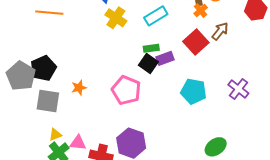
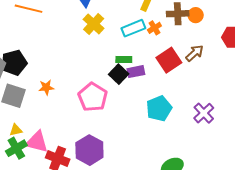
orange cross: (201, 11) -> (154, 28), moved
cyan pentagon: (193, 91) -> (159, 108), turned 30
pink triangle: (78, 143) -> (37, 142), size x1.4

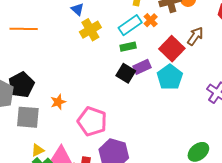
yellow cross: (94, 24) -> (90, 30), turned 30
green rectangle: (124, 60) -> (128, 47), moved
pink pentagon: (93, 97) -> (92, 121), moved
cyan pentagon: (159, 108) -> (170, 77), moved

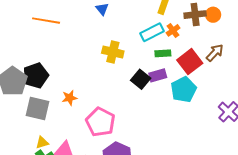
yellow cross: (90, 30) -> (113, 52), moved, turned 35
green rectangle: (128, 47) -> (163, 53), moved

